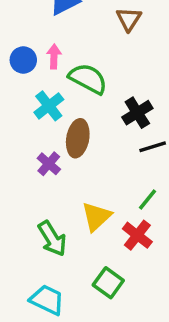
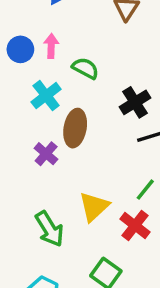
green semicircle: (88, 79) -> (85, 68), size x0.7

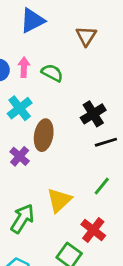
green semicircle: (85, 68) -> (52, 73), moved
red cross: (135, 226) -> (93, 230), moved
green arrow: (49, 229) -> (22, 219), turned -116

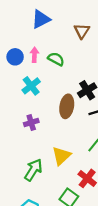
brown ellipse: (44, 135) -> (67, 106), moved
purple cross: (20, 156) -> (31, 123), turned 32

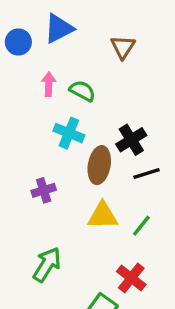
blue circle: (15, 57) -> (18, 42), moved
cyan cross: (31, 86) -> (69, 133), moved, turned -30
yellow triangle: (61, 156) -> (103, 216), moved, turned 42

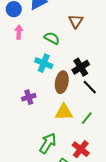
brown triangle: (123, 47) -> (76, 21), moved
pink arrow: (49, 84) -> (19, 32), moved
black line: (146, 173) -> (90, 87), turned 63
green arrow: (47, 264) -> (48, 143), moved

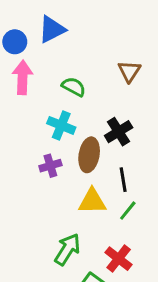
brown triangle: (76, 21) -> (129, 71), moved
pink arrow: (19, 32) -> (23, 77), size x1.5
black line: (90, 87) -> (123, 180), moved, turned 35
purple cross: (29, 97) -> (50, 166), moved

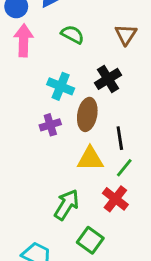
green semicircle: (74, 87) -> (72, 35), moved
black cross: (119, 132) -> (108, 79), moved
red cross: (119, 259) -> (115, 199), moved

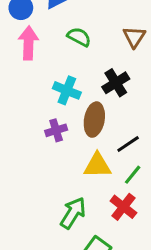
black line: (120, 138) -> (128, 144), turned 65

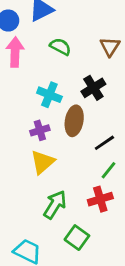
yellow triangle: (97, 165) -> (43, 162), moved, turned -40
red cross: (123, 207) -> (100, 199), turned 35

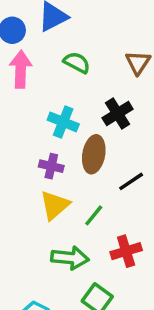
purple cross: (40, 130) -> (51, 166), turned 30
green line: (109, 170) -> (94, 215), moved
green arrow: (55, 205) -> (70, 258), turned 64

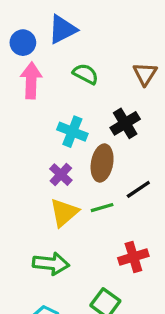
purple cross: (51, 166) -> (61, 175), turned 30
green line: (94, 215) -> (102, 208), moved, turned 35
green arrow: (70, 258) -> (51, 264), moved

